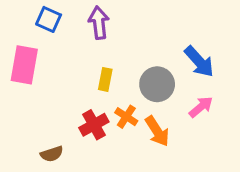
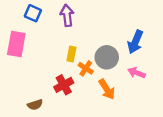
blue arrow: (199, 62) -> (135, 42), turned 65
pink arrow: (201, 107) -> (137, 73), turned -119
orange cross: (126, 117) -> (86, 68), moved

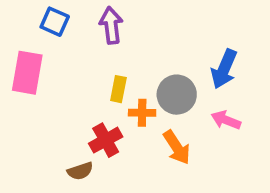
orange cross: (86, 68) -> (142, 113), turned -32
brown semicircle: (35, 105) -> (80, 171), moved

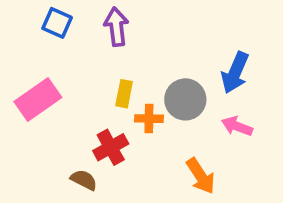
pink rectangle: (27, 73) -> (38, 99), moved, turned 45
orange arrow: (177, 147) -> (201, 176), moved
brown semicircle: (80, 171) -> (84, 180), turned -135

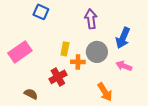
blue square: (57, 23) -> (41, 12), moved
purple arrow: (116, 27) -> (91, 19), moved
brown semicircle: (84, 180) -> (31, 94), moved

